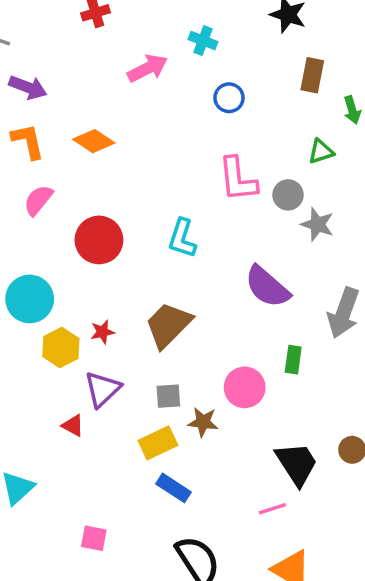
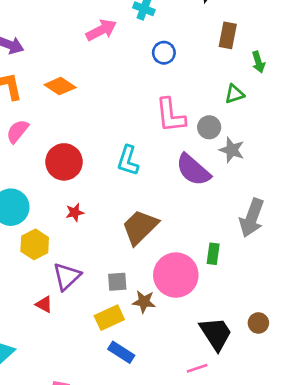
purple semicircle: (267, 287) -> (193, 170), moved
brown trapezoid: (168, 325) -> (140, 227), moved
red star: (102, 332) -> (75, 212), moved
pink circle: (245, 387) -> (176, 275), size x1.4

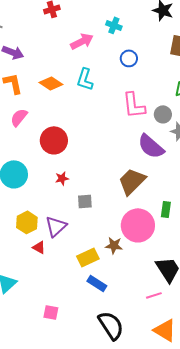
cyan L-shape: (128, 161) -> (85, 79), moved
brown trapezoid: (140, 227) -> (132, 181), moved
yellow hexagon: (35, 244) -> (27, 222), moved
gray square: (117, 282) -> (85, 201), moved

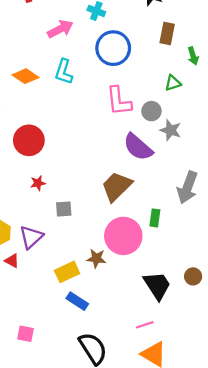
blue circle: (129, 58) -> (113, 48), size x1.8
pink line: (154, 295) -> (145, 325), moved

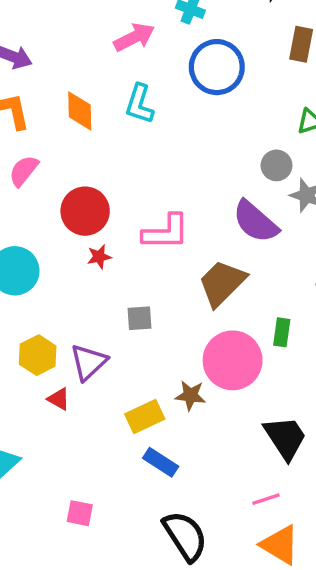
orange diamond: (25, 76) -> (80, 111), turned 55
pink L-shape: (119, 101) -> (166, 232), moved, turned -84
red star: (38, 183) -> (99, 257), moved

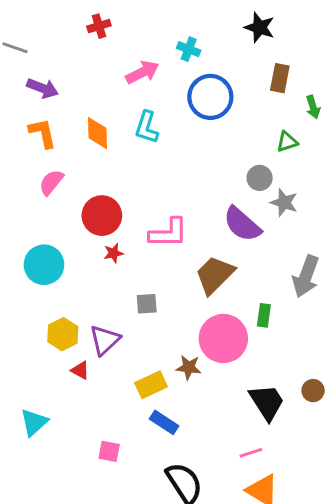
pink square: (80, 513) -> (109, 451), moved

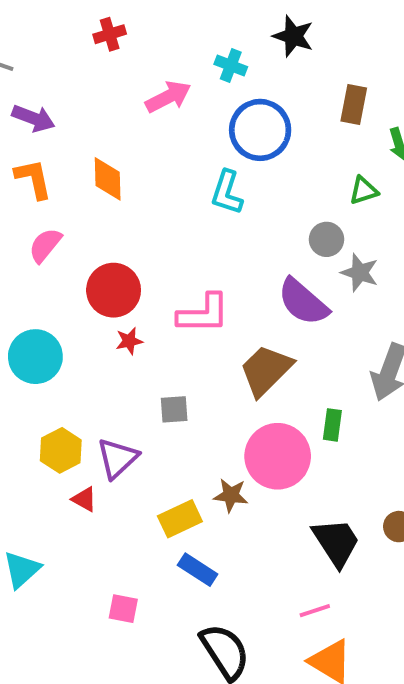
black star: (260, 27) -> (293, 36), moved
cyan L-shape: (147, 127) -> (227, 192), moved

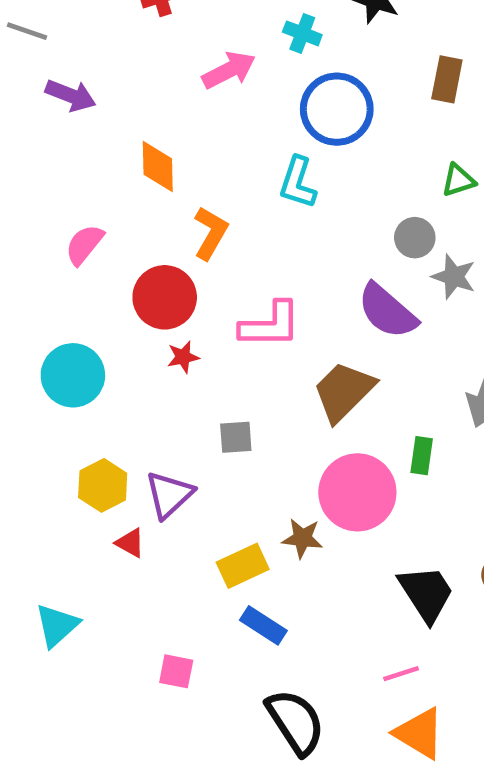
orange L-shape: (33, 179) -> (211, 233), moved, turned 42

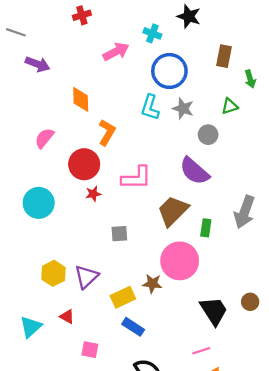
gray star: (454, 277) -> (183, 109), moved
green rectangle: (422, 456) -> (206, 228), moved
yellow hexagon: (103, 485) -> (53, 273), moved
purple triangle: (169, 495) -> (86, 277), moved
red triangle: (130, 543) -> (67, 317), moved

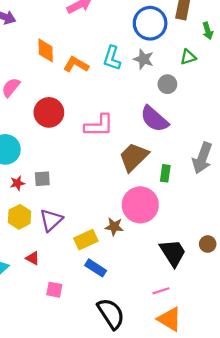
blue circle: (169, 71) -> (150, 23), moved
orange L-shape: (107, 132) -> (76, 65), moved, turned -90
red star: (93, 194) -> (17, 183), moved
gray square: (119, 234) -> (42, 179), moved

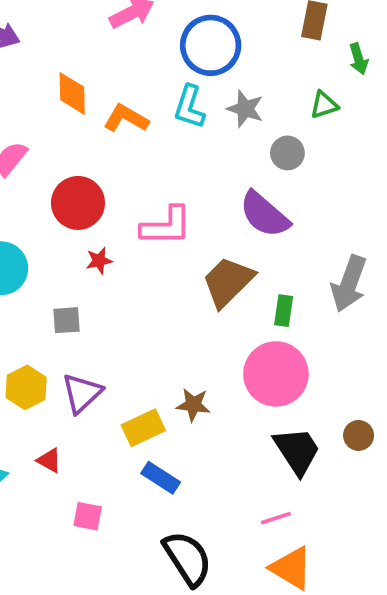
blue circle: (150, 23) -> (211, 45), moved
red star: (17, 183) -> (99, 261), moved
pink circle: (140, 205) -> (276, 374), moved

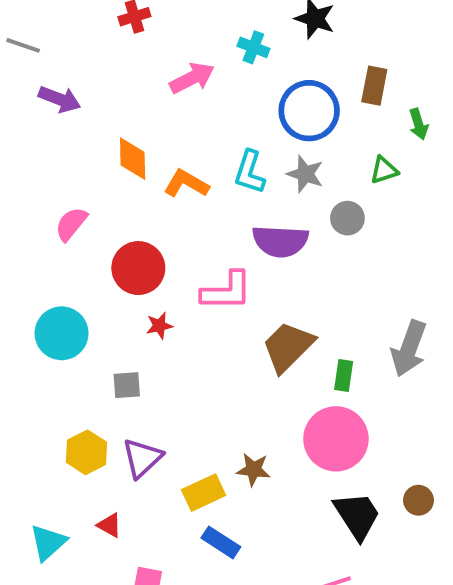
blue circle: (211, 45) -> (309, 111), moved
purple semicircle: (264, 214) -> (280, 241), moved, turned -38

